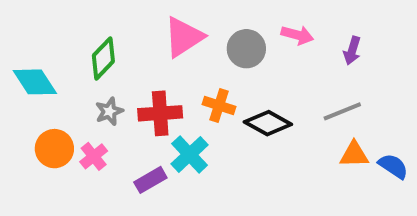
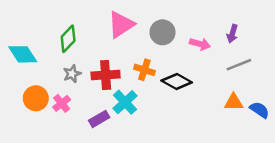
pink arrow: (297, 35) -> (200, 44), moved
gray line: (342, 111) -> (239, 65), moved

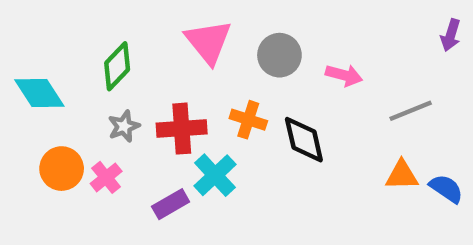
pink triangle: (121, 25) -> (208, 42), turned -36
purple arrow: (232, 34) -> (451, 35), moved
black diamond: (177, 81) -> (304, 140), turned 48

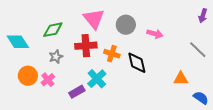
green diamond: (117, 66) -> (53, 30), turned 35
gray line: (411, 111) -> (198, 50), moved, turned 66
red cross: (182, 129) -> (86, 46), moved
blue semicircle: (446, 189) -> (201, 98), moved

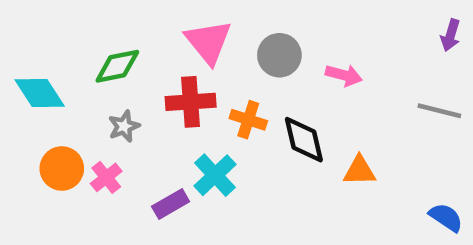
gray line: (198, 50) -> (439, 111), turned -30
orange triangle: (181, 79) -> (359, 171), moved

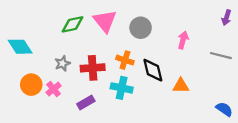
green diamond: (117, 66) -> (73, 24), moved
pink arrow: (344, 75) -> (183, 40), moved, turned -90
red cross: (191, 102) -> (93, 68), moved
cyan cross: (215, 175) -> (122, 88), moved, turned -35

